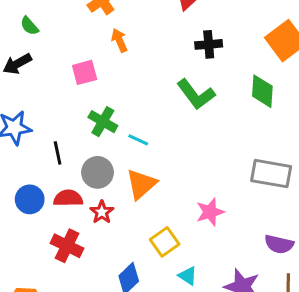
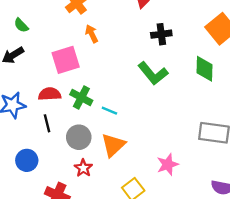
pink square: (85, 72) -> (66, 60), size x1.4
red semicircle: (68, 198) -> (50, 94), moved

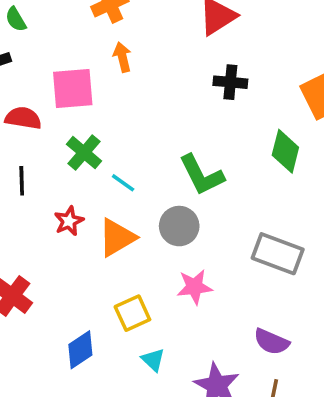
green L-shape: (153, 73) -> (202, 175), moved
red semicircle: (50, 94) -> (23, 118), moved
gray circle: (79, 137) -> (179, 226), moved
red star: (83, 168) -> (69, 221), moved

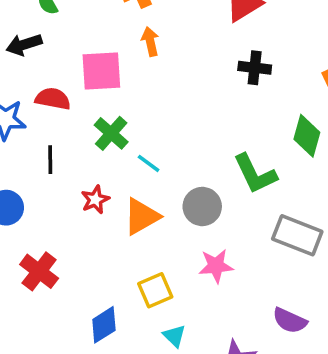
green L-shape: (202, 175) -> (255, 174), moved

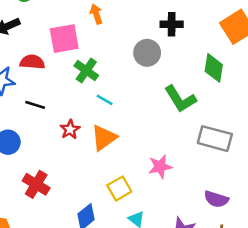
green cross: (111, 133) -> (86, 71), moved
black line: (50, 160) -> (35, 105), turned -66
gray circle: (202, 207) -> (147, 53), moved

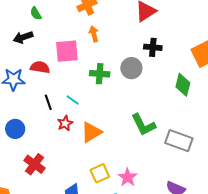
green cross: (86, 71) -> (100, 74), moved, turned -36
green L-shape: (180, 99) -> (143, 125), moved
cyan line: (105, 100) -> (73, 100), moved
black line: (35, 105) -> (48, 102), moved, turned 49
pink star: (160, 167) -> (128, 177), moved, turned -30

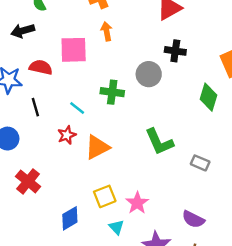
green cross: (100, 74) -> (112, 92), moved
black line: (48, 102) -> (35, 107), moved
gray rectangle: (179, 141) -> (200, 163), size x0.6

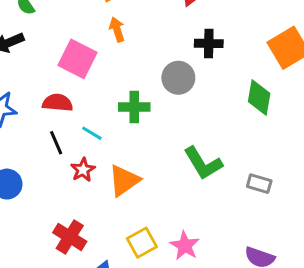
pink square: (74, 50) -> (78, 59), turned 36
red semicircle: (41, 67) -> (58, 103), moved
black line: (35, 107) -> (56, 143), moved
red cross: (28, 181) -> (70, 237), moved

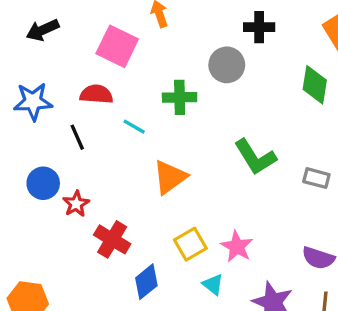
black line: (56, 143) -> (77, 137), moved
red star: (83, 170) -> (76, 204), moved

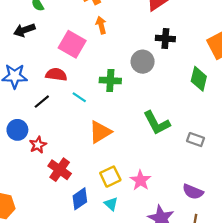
black line: (77, 137) -> (42, 102), turned 70
cyan triangle: (213, 284) -> (111, 204), moved

